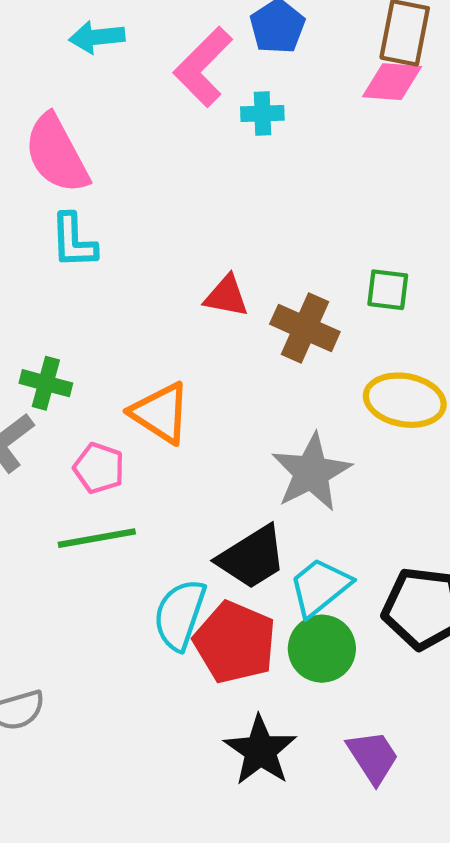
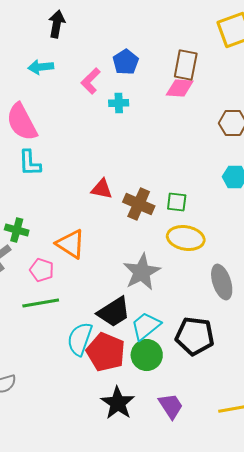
pink L-shape: (203, 67) -> (91, 81), size x0.7
green square: (388, 290) -> (177, 202), moved

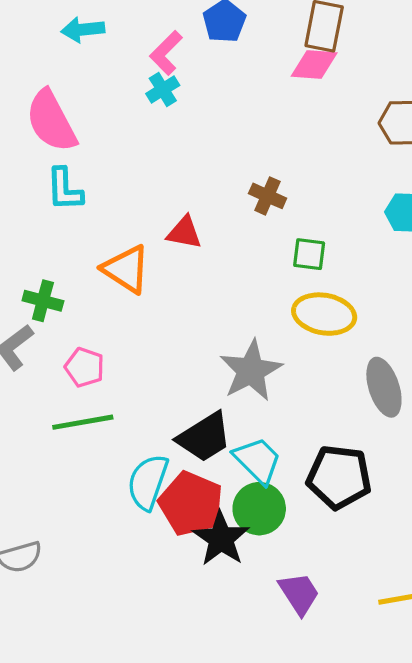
cyan cross: (119, 103) -> (163, 89), moved, turned -30
brown cross: (139, 204) -> (268, 196), moved, size x0.7
orange triangle: (71, 244) -> (126, 269), moved
cyan trapezoid: (146, 326) -> (258, 460), turned 84
black star: (118, 403) -> (221, 539), moved

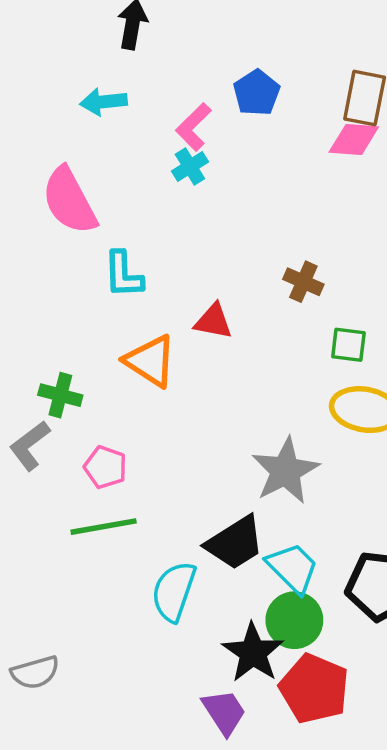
cyan L-shape: (65, 189) -> (123, 275), moved
red pentagon: (191, 504) -> (314, 689), moved
purple trapezoid: (299, 594) -> (224, 712), moved

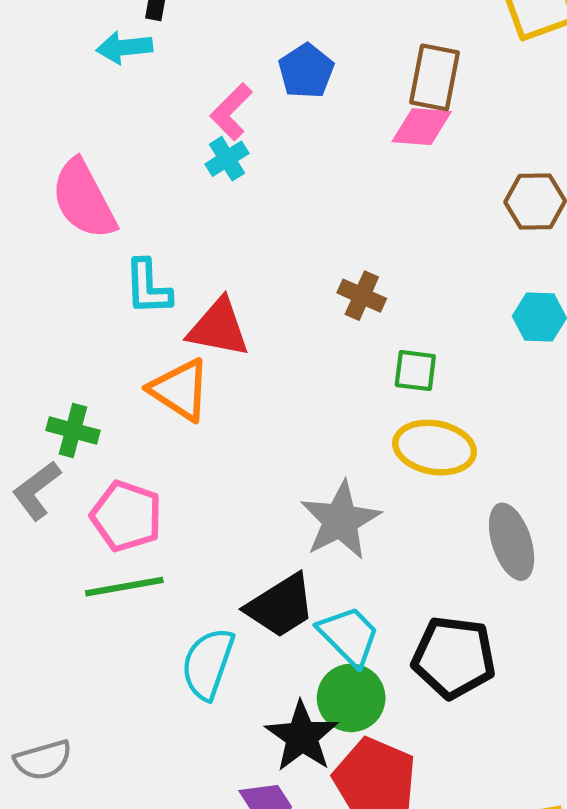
cyan arrow: (104, 102) -> (124, 47), moved
red triangle: (213, 321) -> (218, 328), moved, size x1.4
pink pentagon: (105, 467) -> (126, 516), size x1.4

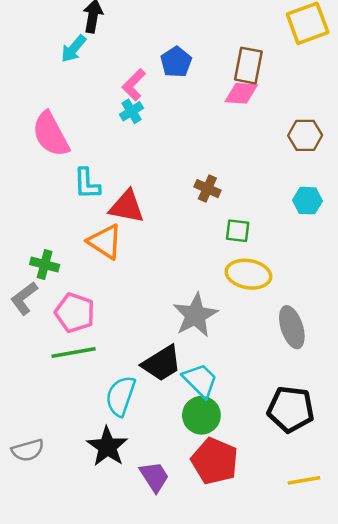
cyan arrow: (124, 47) -> (74, 49), turned -44
black pentagon: (454, 657) -> (291, 409), moved
black star: (302, 736) -> (107, 447), moved

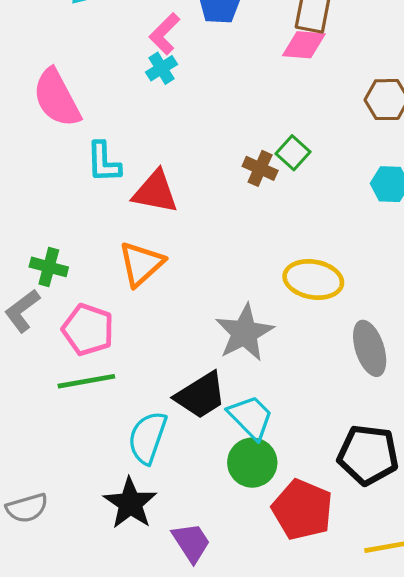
green square: (238, 231) -> (293, 153), moved, turned 35
orange triangle: (105, 242) -> (141, 264), moved, turned 45
red pentagon: (215, 461) -> (302, 510), moved

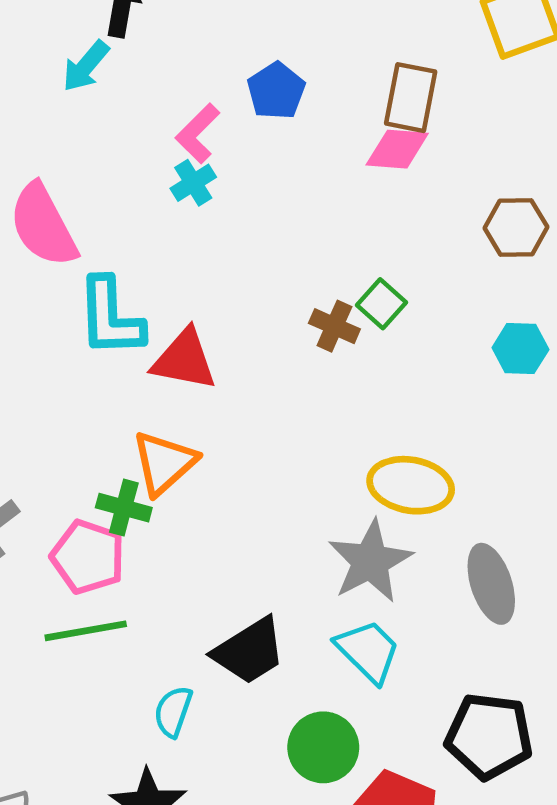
cyan L-shape: (104, 162) -> (110, 317), size x1.4
green cross: (49, 267) -> (124, 508), moved
gray star: (244, 333) -> (370, 561), moved
cyan trapezoid: (251, 417) -> (368, 651), moved
cyan semicircle: (147, 438) -> (173, 712), size x0.7

